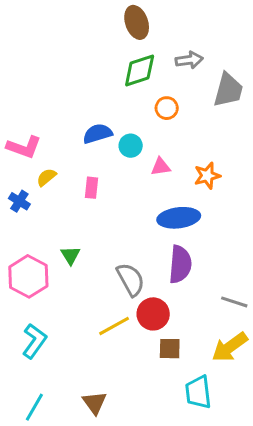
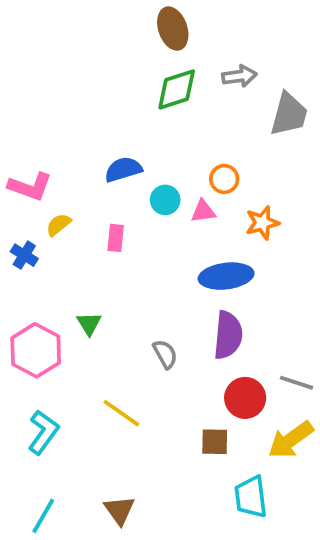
orange circle: (167, 108) -> (224, 179), moved
cyan circle: (131, 146) -> (165, 200), moved
gray semicircle: (131, 279) -> (165, 354), size x0.7
red circle: (153, 314) -> (245, 398), moved
yellow line: (114, 326) -> (121, 413), moved, turned 64

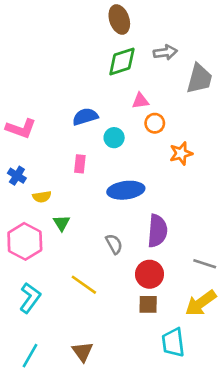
pink triangle: (203, 211) -> (140, 101), moved
yellow semicircle: (59, 225) -> (42, 197), moved, turned -150
blue ellipse: (226, 276) -> (126, 190), moved
red circle: (245, 398) -> (150, 274), moved

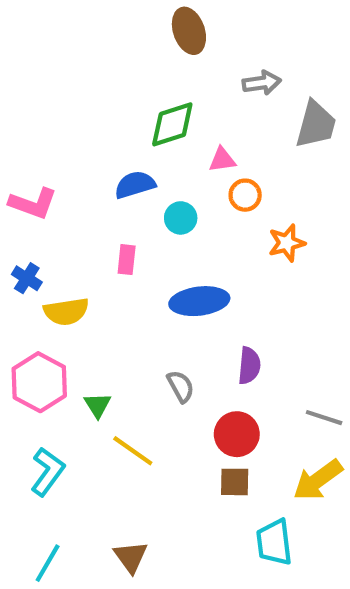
green diamond: (122, 62) -> (172, 124), moved
yellow semicircle: (42, 197) -> (66, 312), size x1.5
green triangle: (62, 223) -> (97, 405), moved
purple semicircle: (157, 231) -> (249, 366), size x0.7

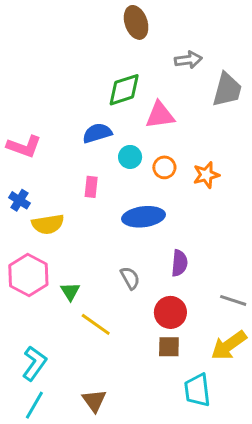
pink triangle: (222, 160) -> (160, 115), size x1.5
orange circle: (245, 195) -> (164, 167), moved
cyan L-shape: (48, 472) -> (34, 363), moved

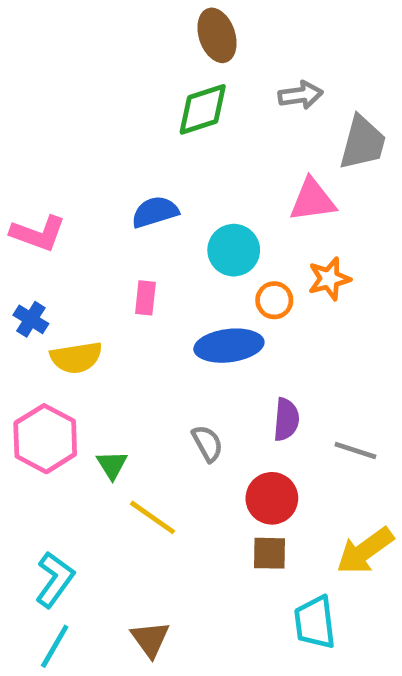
green diamond: (124, 90) -> (203, 109), moved
pink triangle: (160, 115) -> (312, 200), moved
cyan circle: (130, 157) -> (234, 250), moved, size x1.4
orange circle: (164, 167) -> (274, 300), moved
gray line: (233, 300) -> (355, 451), moved

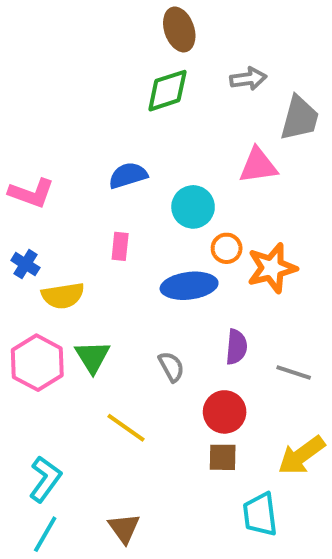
orange star: (329, 279) -> (272, 268), moved, size x1.4
green triangle: (112, 465) -> (92, 357), moved, size x1.4

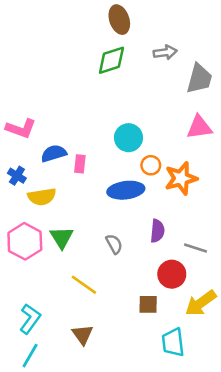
pink triangle: (258, 166) -> (199, 127), moved
blue semicircle: (128, 175) -> (54, 153), moved
red circle: (225, 412) -> (172, 274), moved
brown triangle: (124, 528) -> (83, 335), moved

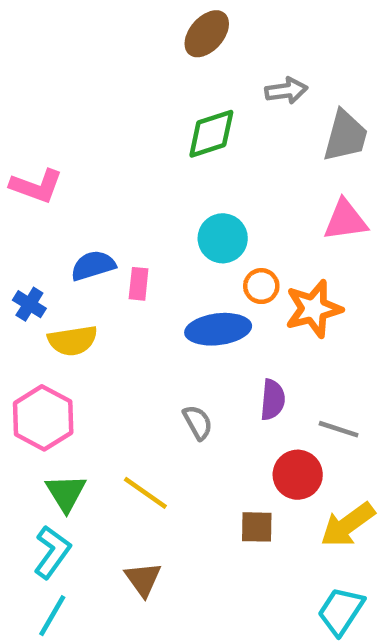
brown ellipse: (119, 20) -> (207, 34), turned 60
green diamond: (111, 60) -> (211, 134), moved
pink L-shape: (21, 128) -> (36, 186), moved
green triangle: (62, 237) -> (66, 493), moved
cyan trapezoid: (173, 342) -> (341, 611), moved, turned 40

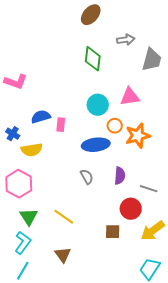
green diamond: (211, 134) -> (93, 59), turned -65
pink triangle: (345, 220) -> (130, 97), moved
gray semicircle: (198, 422) -> (87, 177), moved

